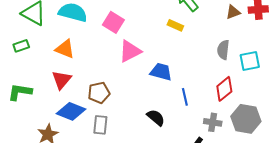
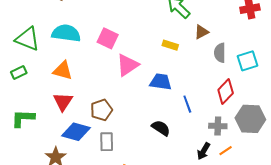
brown triangle: (233, 12) -> (201, 32), moved
yellow rectangle: (175, 25) -> (170, 45), moved

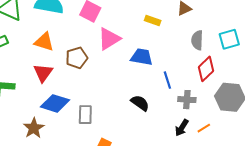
gray semicircle: (220, 53) -> (197, 40), moved
brown pentagon: (101, 110) -> (77, 58), moved
gray cross: (218, 126) -> (187, 100), moved

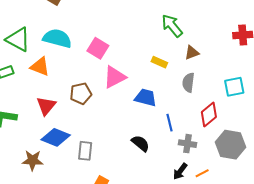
gray semicircle: (197, 40) -> (188, 83), moved
orange triangle: (44, 42) -> (40, 67), moved
brown star: (34, 128) -> (33, 160), turned 30

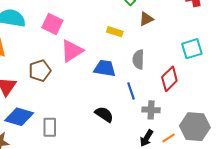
gray semicircle: (188, 83) -> (138, 59), moved
gray hexagon: (231, 145) -> (195, 127), moved

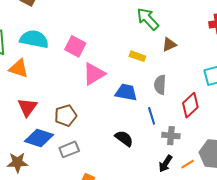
brown pentagon: (40, 71) -> (66, 116), moved
gray rectangle: (50, 127) -> (69, 149), turned 66

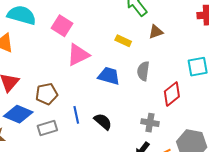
blue line: (152, 116) -> (76, 115), moved

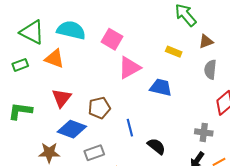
gray semicircle: (143, 71) -> (210, 70), moved
black semicircle: (103, 122) -> (156, 146), moved
gray rectangle: (47, 128) -> (94, 153), moved

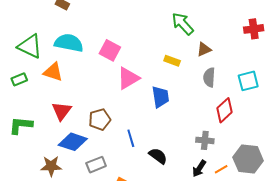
blue trapezoid: (161, 87) -> (160, 97), turned 70

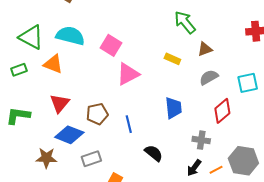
gray semicircle: (209, 77) -> (209, 77), turned 54
blue trapezoid: (160, 97) -> (174, 108), moved
blue line: (131, 138) -> (129, 124), moved

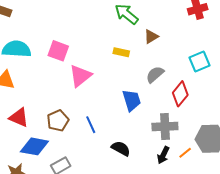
gray semicircle: (209, 77) -> (155, 74), moved
red triangle: (60, 103) -> (19, 117), turned -35
gray cross: (201, 140) -> (165, 127), size x1.4

